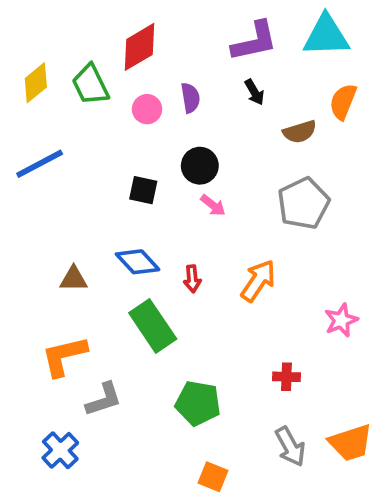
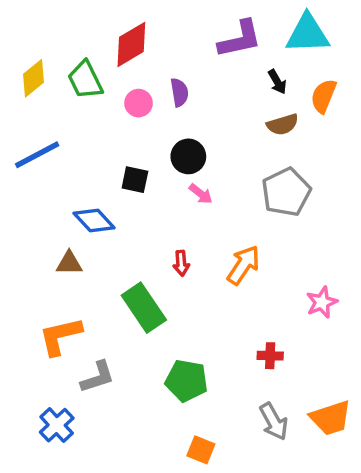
black arrow: (254, 92) -> (277, 82), moved
blue diamond: (138, 262) -> (94, 220), moved

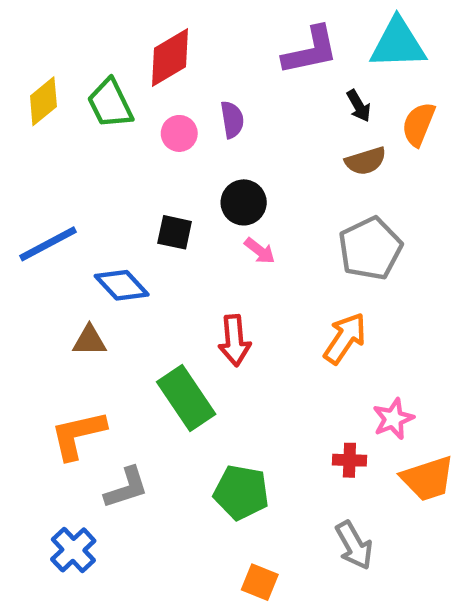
blue line: (37, 155) -> (48, 244), moved
red arrow: (181, 263) -> (234, 341), size x1.5
orange arrow: (243, 265) -> (345, 338), moved
pink star: (322, 302) -> (393, 419), moved
orange trapezoid: (331, 418) -> (428, 479), moved

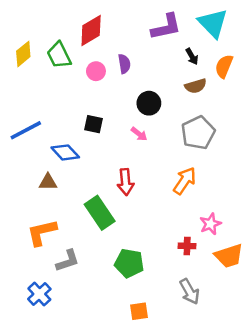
cyan triangle: (398, 44) -> (213, 23), turned 48
black circle: (244, 202) -> (149, 103), moved
orange square: (260, 582) -> (139, 311), turned -30

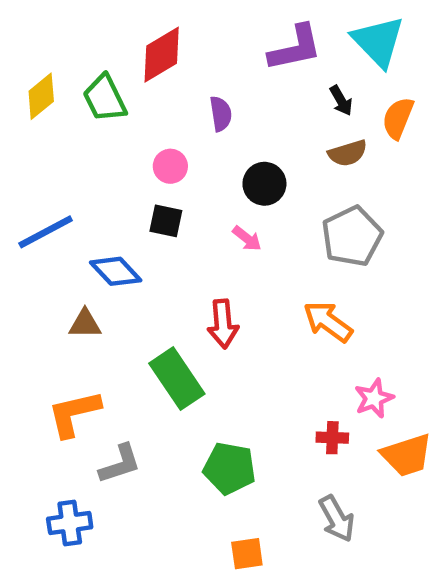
pink circle: (96, 71) -> (170, 166), moved
orange arrow: (185, 181) -> (328, 322), turned -88
blue cross: (39, 294) -> (70, 523), turned 35

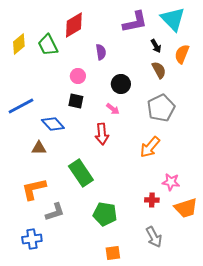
brown semicircle: (348, 153) -> (159, 70), turned -102
orange arrow: (328, 322) -> (150, 147), turned -85
red arrow: (223, 324) -> (102, 134), moved
pink star: (374, 398) -> (171, 182), turned 30

